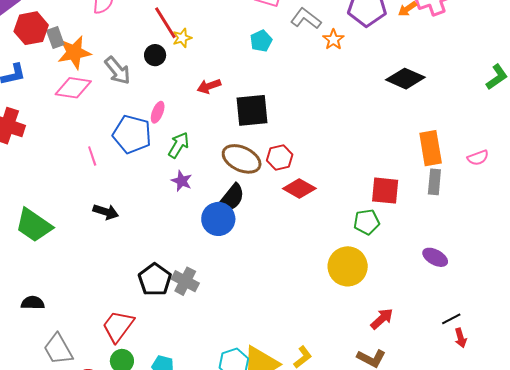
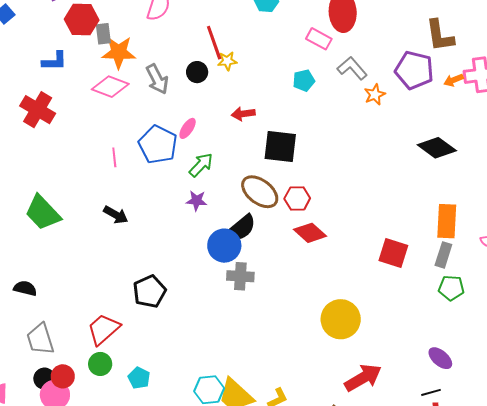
purple star: (182, 181) -> (197, 201), turned -30
green pentagon: (367, 222) -> (451, 288), moved
purple ellipse: (435, 257) -> (440, 358), moved
gray cross: (185, 281) -> (240, 276), moved, turned -36
red arrow: (382, 319) -> (363, 378), size x1.5

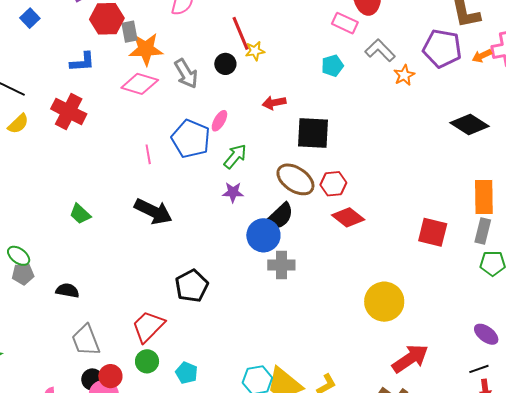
green trapezoid: (43, 213) -> (80, 214), size x0.6
black arrow: (116, 215) -> (153, 211), size x1.5

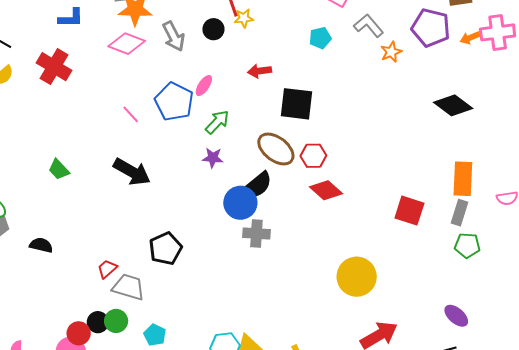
pink line: (148, 154) -> (131, 114), turned -36
red trapezoid: (148, 326) -> (107, 269), moved, size x0.6
gray trapezoid: (86, 340) -> (128, 287), moved, turned 124
black circle: (92, 379) -> (98, 322), moved

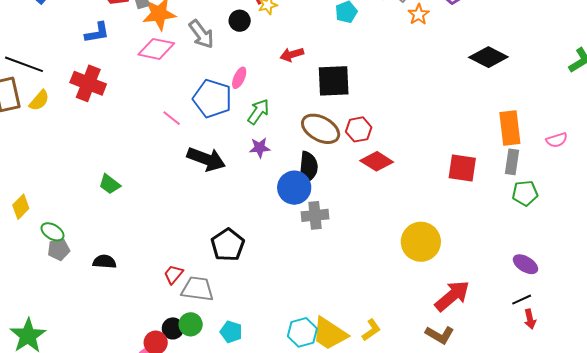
black arrow: (132, 172) -> (206, 159), moved
black semicircle: (257, 185) -> (308, 168), turned -36

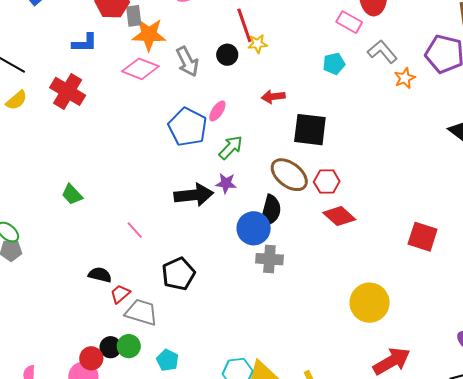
pink line: (172, 118) -> (135, 230), moved
black arrow: (206, 159) -> (194, 195), moved, turned -36
black semicircle: (104, 262) -> (100, 275), moved

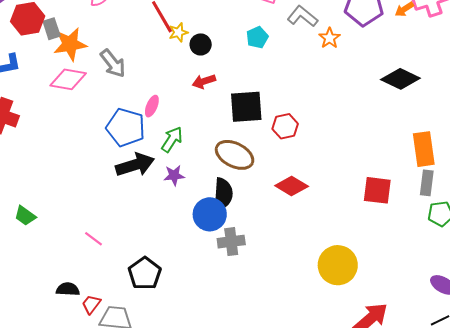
black circle: (227, 55) -> (201, 44), moved
red hexagon: (327, 182) -> (285, 126), moved
black arrow: (194, 195) -> (135, 165), moved

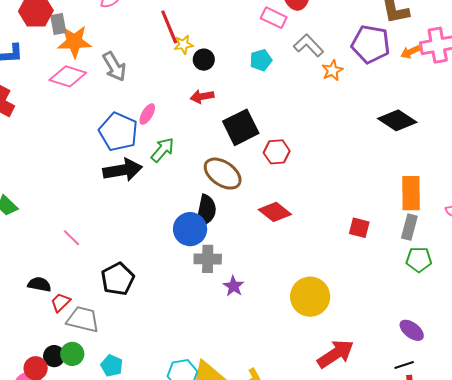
black square: (246, 107) -> (241, 127), turned -30
purple star: (174, 175) -> (234, 286), moved, turned 30
red square: (377, 190) -> (359, 228), size x0.7

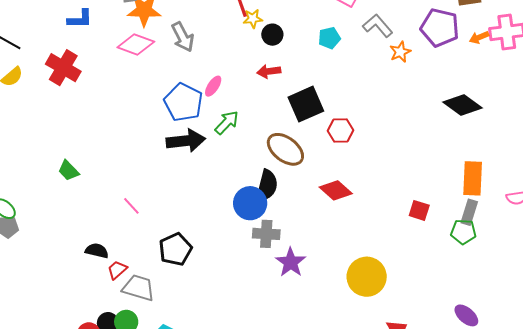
green pentagon: (419, 260) -> (463, 232), moved
purple star: (234, 286) -> (291, 262), size x1.4

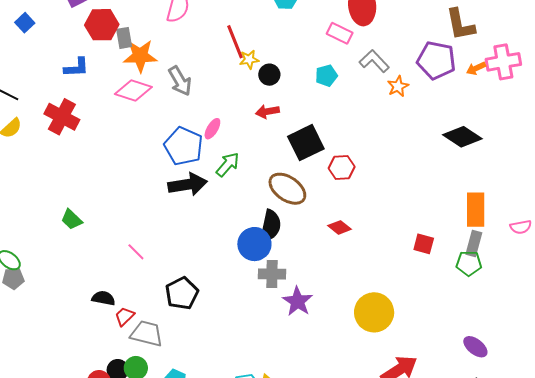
red diamond: (336, 190) -> (339, 227), size x0.7

